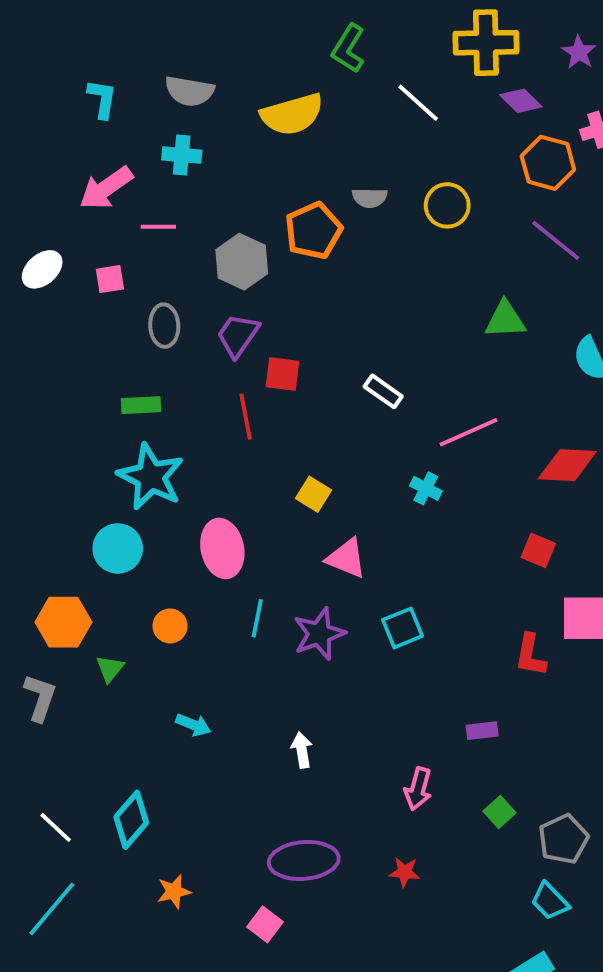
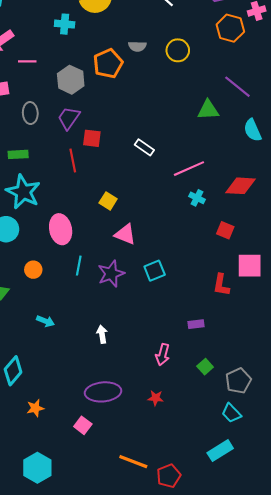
cyan cross: (182, 155) -> (65, 24), moved
purple line: (556, 240) -> (237, 87), moved
cyan cross: (426, 488) -> (197, 198), moved

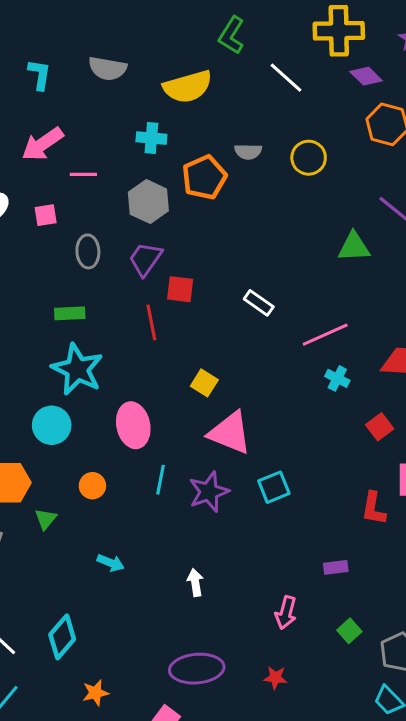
cyan cross: (65, 24) -> (151, 138), moved
red square: (225, 230) -> (380, 427), turned 30
pink triangle: (125, 234) -> (230, 433), size x1.4

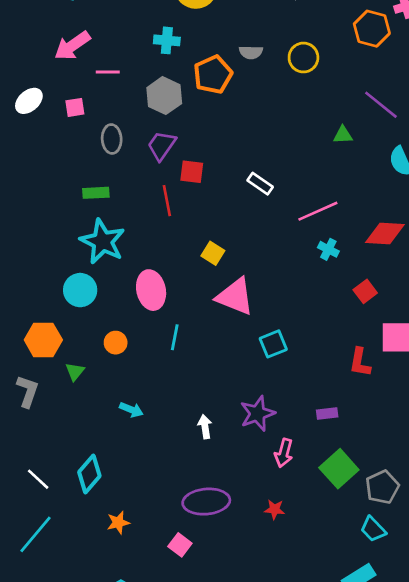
green triangle: (354, 247) -> (343, 135), size x0.7
purple star: (209, 492) -> (257, 414), moved
green square: (349, 631) -> (339, 469), size x1.8

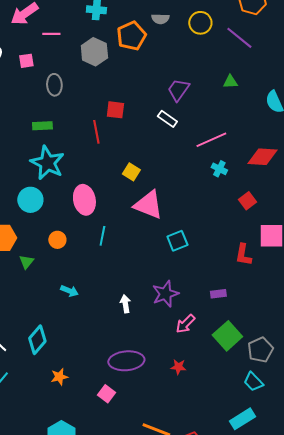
purple line: (381, 105) -> (239, 38), moved
purple trapezoid: (162, 146) -> (178, 90), moved
pink arrow: (284, 453) -> (185, 324), turned 30

